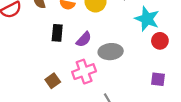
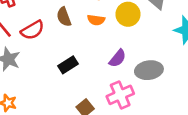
black rectangle: (57, 33) -> (68, 65), moved, turned 56

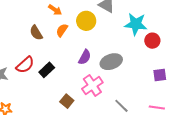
orange semicircle: (96, 20) -> (62, 30), turned 128
red semicircle: (32, 30) -> (25, 65), moved

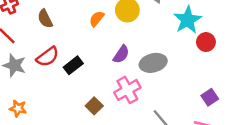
cyan star: (136, 24) -> (188, 20), turned 30
brown semicircle: (36, 33) -> (45, 19), moved
purple square: (160, 75) -> (210, 97), moved, turned -32

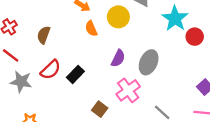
brown semicircle: (45, 19) -> (44, 35), turned 54
orange semicircle: (97, 19) -> (91, 29), turned -56
gray ellipse: (153, 63) -> (149, 62), turned -45

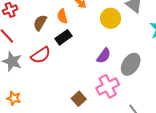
orange semicircle: (91, 29) -> (62, 16), moved
black rectangle: (75, 74) -> (64, 37), moved

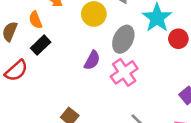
gray ellipse: (131, 64) -> (123, 39), moved
pink cross: (108, 86) -> (124, 72), moved

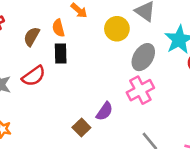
black rectangle: (41, 45) -> (61, 53), turned -54
purple semicircle: (92, 60) -> (104, 111), moved

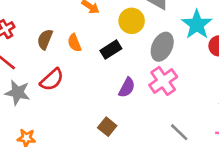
orange semicircle: (58, 28) -> (74, 43), moved
black rectangle: (61, 53) -> (111, 50), moved, turned 66
purple semicircle: (104, 111) -> (127, 88), moved

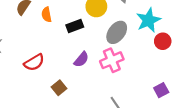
red semicircle: (52, 80) -> (34, 62), moved

